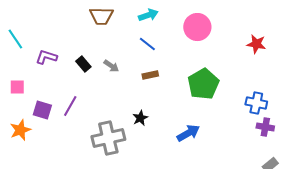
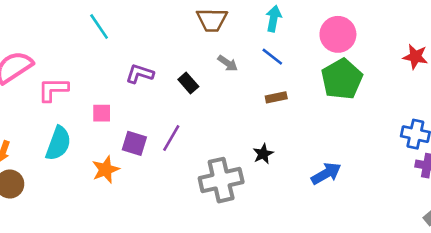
cyan arrow: (148, 15) -> (274, 19), turned -60
cyan line: (15, 39) -> (99, 26), moved
gray arrow: (111, 66) -> (228, 63), moved
green pentagon: (203, 84) -> (342, 79), moved

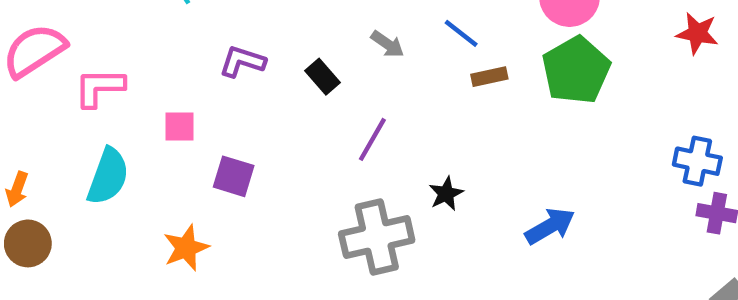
brown rectangle: (276, 97) -> (489, 77), moved
purple line: (171, 138) -> (372, 139), moved
orange star: (106, 170) -> (186, 248), moved

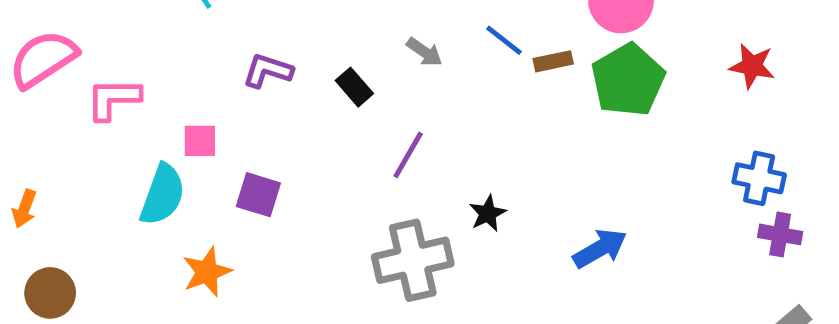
red star: (697, 33) -> (752, 66), moved
brown rectangle: (489, 77) -> (553, 61), moved
cyan semicircle: (108, 176) -> (162, 195), moved
brown circle: (28, 243) -> (50, 293), moved

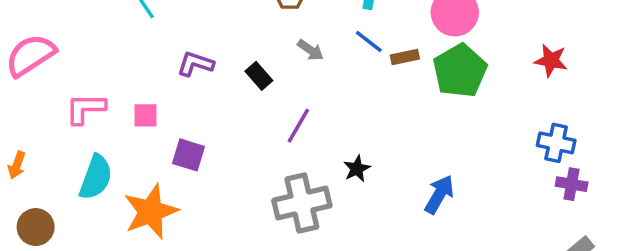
pink L-shape: (113, 99) -> (85, 109), moved
cyan semicircle: (162, 195) -> (96, 177), moved
blue arrow: (600, 248) -> (439, 194), turned -30
orange star: (207, 272) -> (151, 212), size x1.5

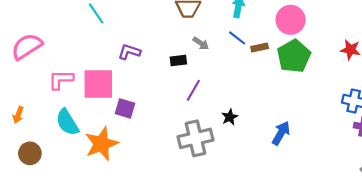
black rectangle: (259, 76) -> (178, 60), moved, turned -56
pink square: (146, 115) -> (98, 84), size x2.0
cyan semicircle: (96, 177) -> (67, 122), turned 128

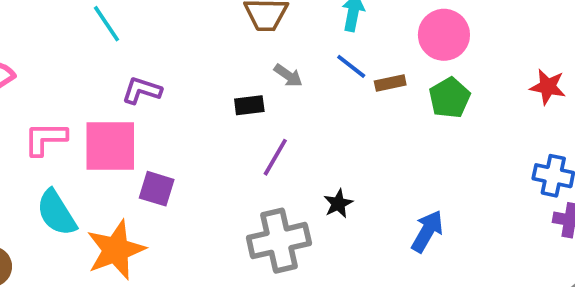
purple L-shape: (129, 52) -> (142, 90), moved
green pentagon: (294, 56) -> (449, 98), size x0.7

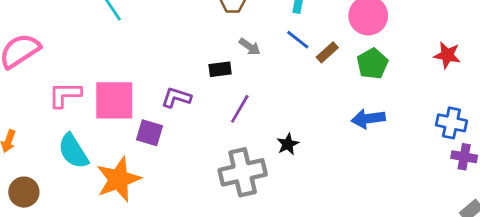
brown rectangle: (390, 83) -> (327, 52), turned -30
purple L-shape: (142, 90) -> (176, 97), moved
blue arrow: (427, 231) -> (368, 119), moved, turned -128

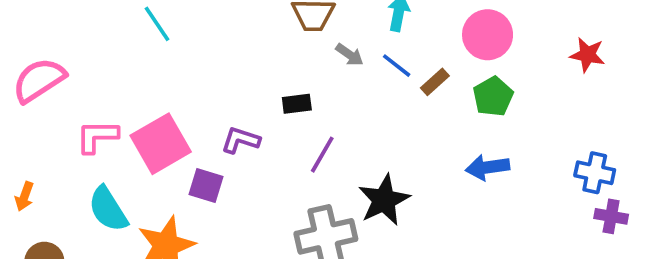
gray arrow: (250, 47) -> (350, 55), moved
red star: (447, 55) -> (587, 55), moved
pink square: (114, 100) -> (161, 144), turned -30
black star: (288, 144) -> (384, 200), size x1.8

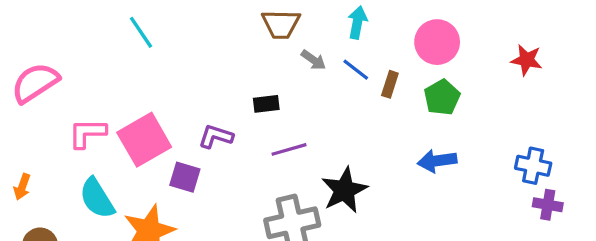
brown rectangle: (435, 82) -> (390, 84), turned -30
purple line: (322, 155) -> (289, 149), turned 44

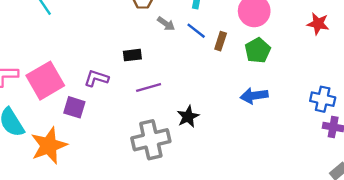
black star: (344, 190) -> (188, 117), size x0.7

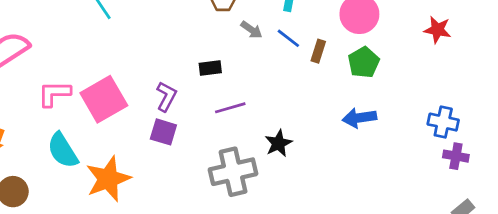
purple L-shape: (96, 78) -> (166, 96), turned 100
purple square: (74, 107) -> (163, 132), moved

